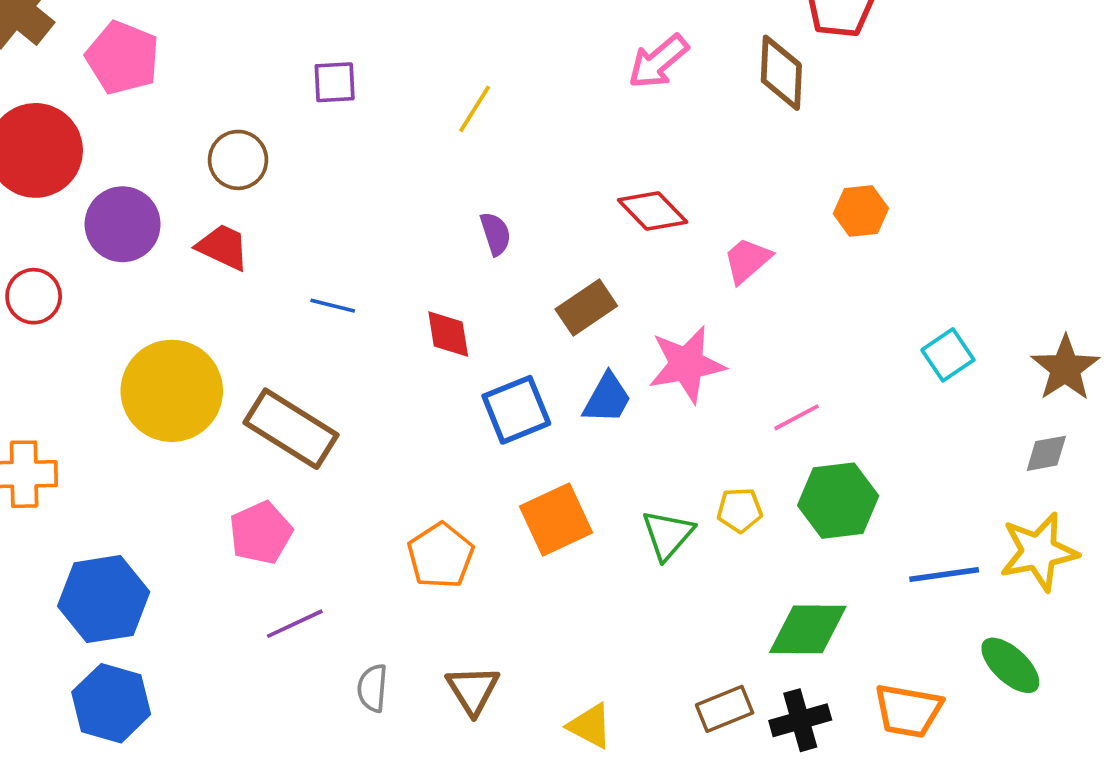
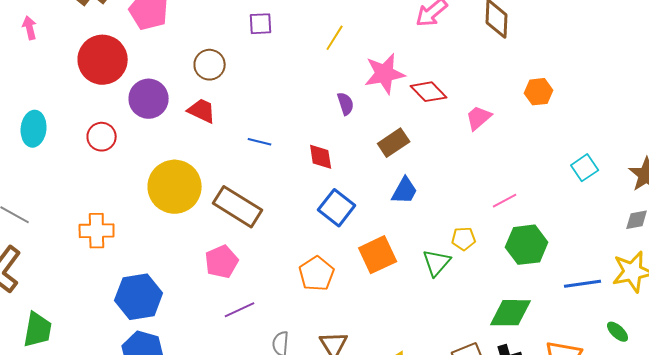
pink star: (687, 364) -> (385, 74), moved
blue square: (516, 410) -> (337, 208), moved, turned -30
yellow pentagon: (740, 510) -> (464, 239), moved
green ellipse: (1010, 665) -> (618, 332), size x0.7

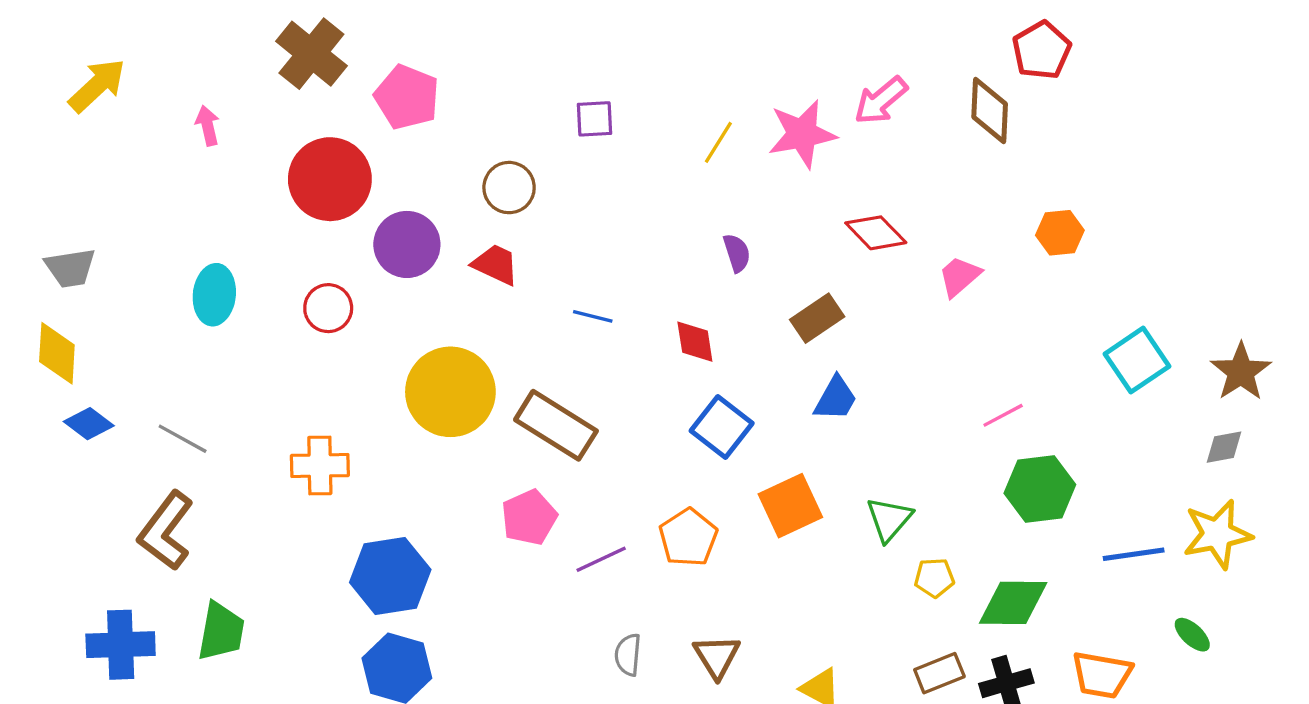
pink star: (385, 74) -> (802, 134), moved
cyan square: (585, 168) -> (1137, 360), size x1.4
yellow pentagon: (464, 239) -> (934, 578), moved
purple line: (240, 310) -> (601, 559), moved

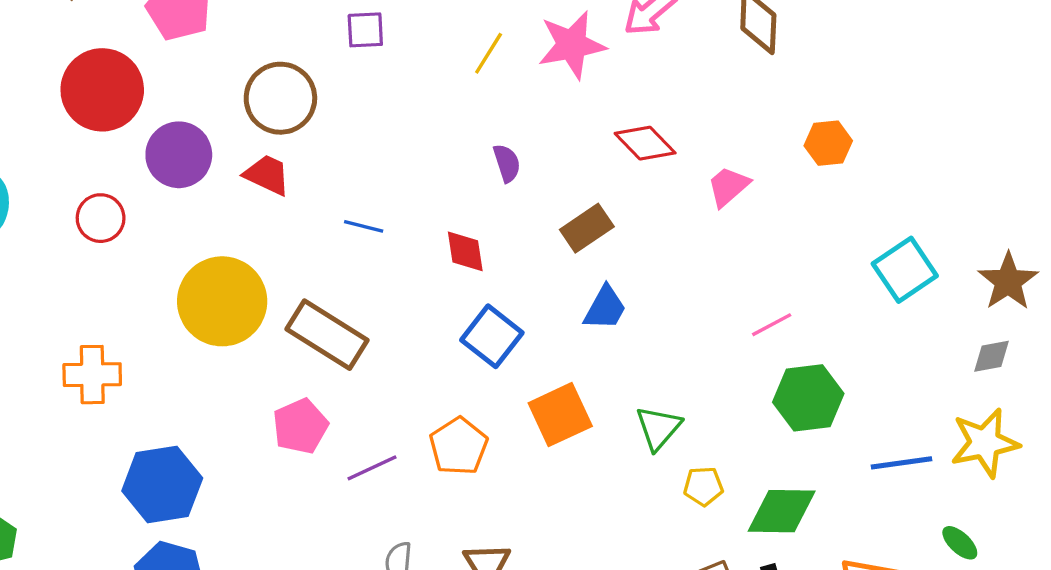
brown circle: (509, 188) -> (280, 98), size x1.4

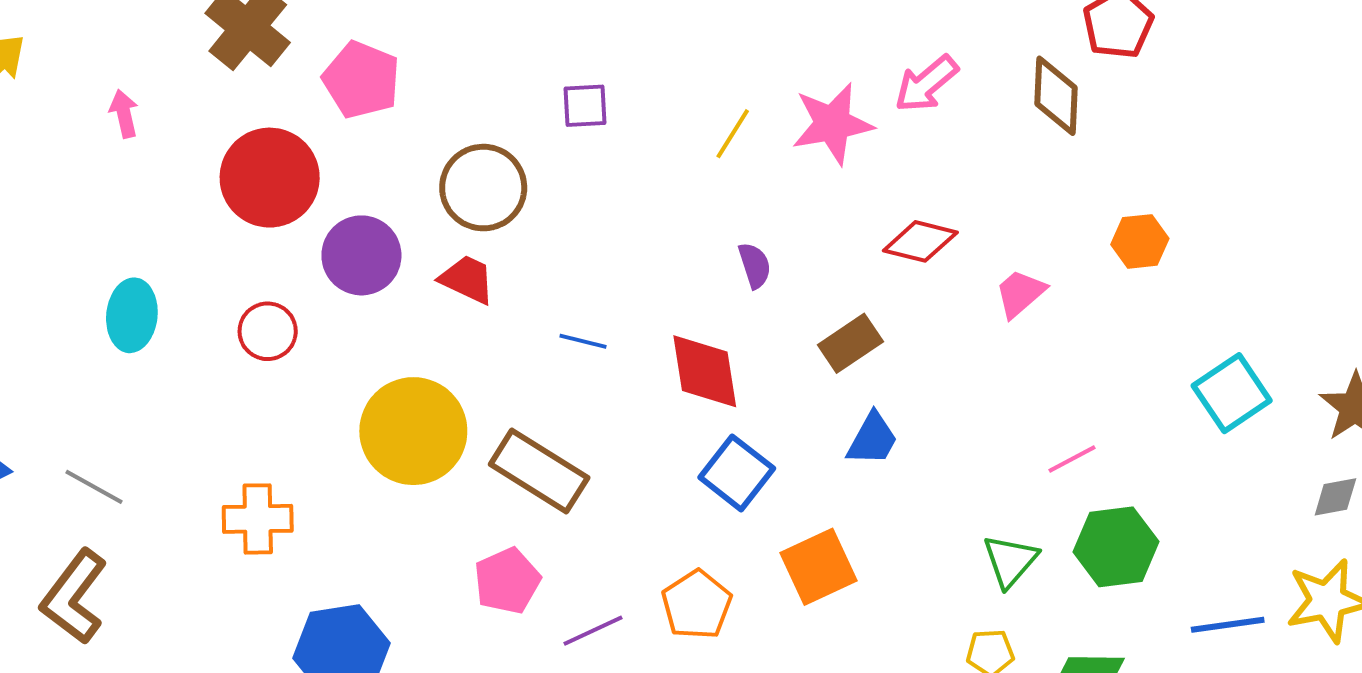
red diamond: (645, 143) -> (920, 241), turned -32
red diamond: (465, 251) -> (705, 371), size x1.5
green triangle: (658, 428) -> (1010, 561), moved

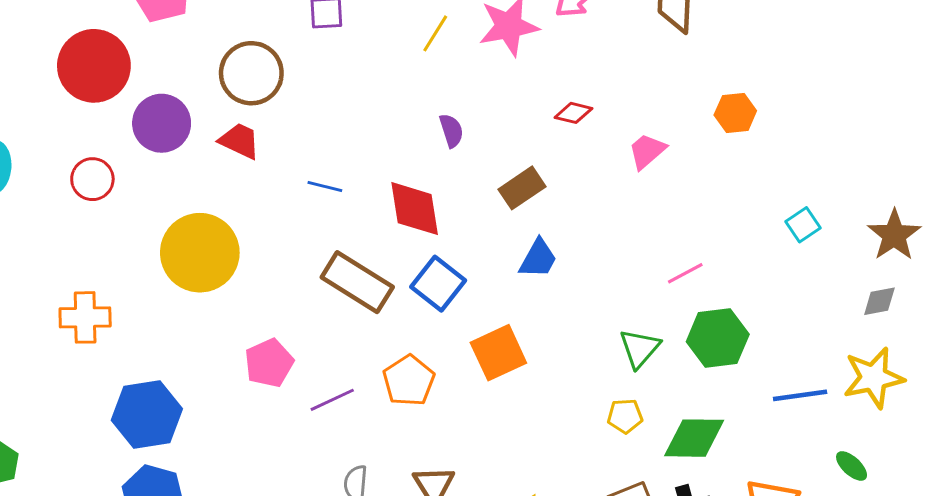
red diamond: (920, 241) -> (573, 113), size x0.7
cyan square: (1232, 393) -> (803, 225), size x0.6
brown rectangle: (539, 471) -> (357, 282), moved

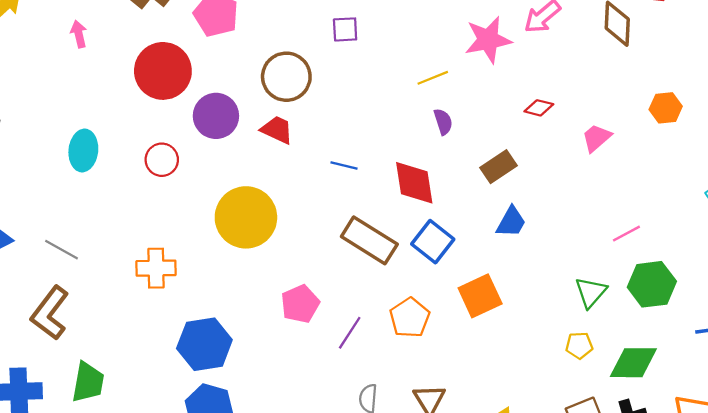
yellow line: (435, 33) -> (433, 78), moved, turned 36
purple line: (332, 400) -> (350, 333), turned -32

